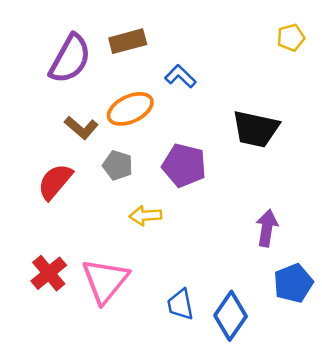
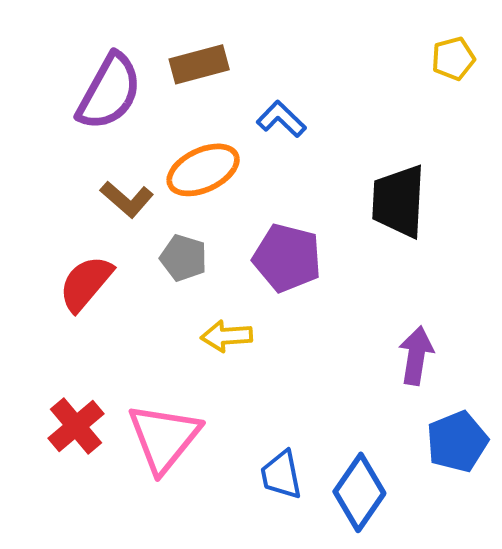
black trapezoid: (256, 129) -> (399, 201), turned 81

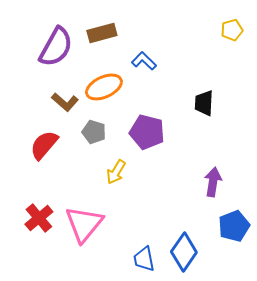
black trapezoid: (399, 201) -> (204, 103), size x0.7
yellow arrow: (227, 336) -> (116, 172), turned -55
blue trapezoid: (281, 475) -> (144, 259), moved

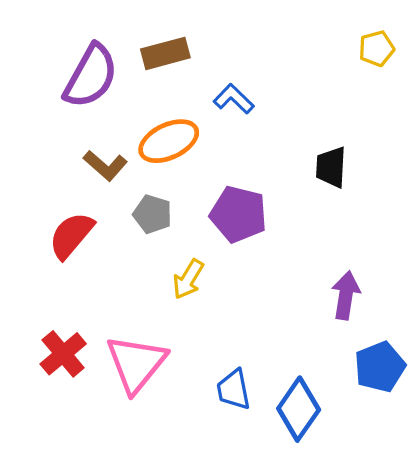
blue trapezoid: (144, 259) -> (234, 390), moved

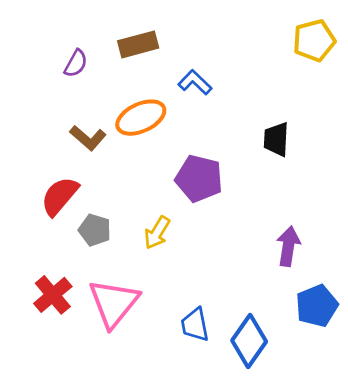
yellow pentagon: (377, 49) -> (314, 40), size x1.4
purple semicircle: (91, 76) -> (76, 63), size x0.5
gray pentagon: (152, 214) -> (95, 230), moved

